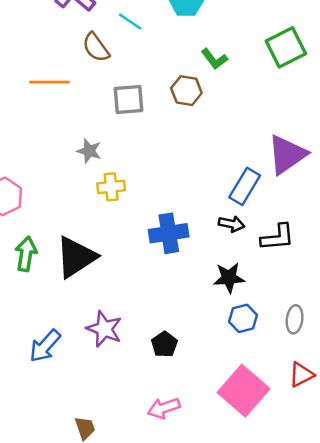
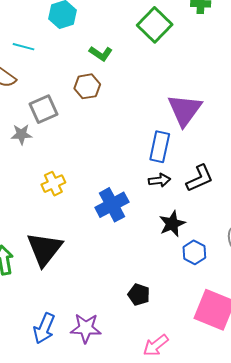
gray star: (89, 151) -> (21, 134), moved
purple star: (104, 329) -> (86, 328), moved

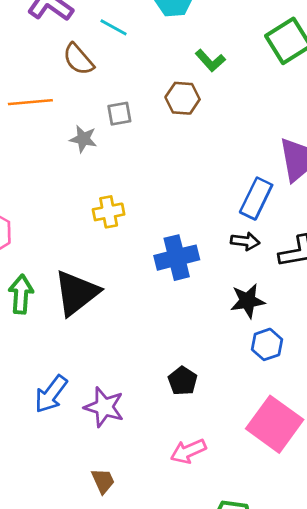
gray square: (43, 109) -> (119, 114), size x0.7

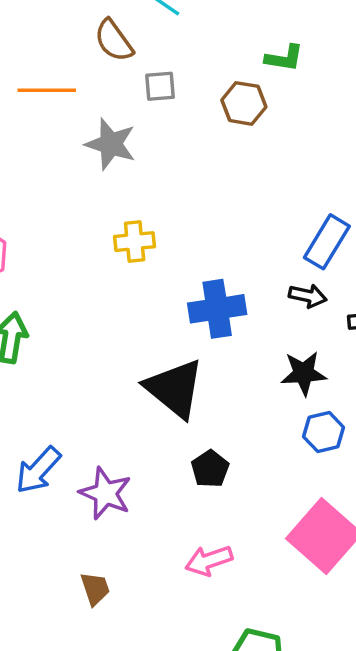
green L-shape: (210, 61) -> (284, 58), turned -44
gray square: (119, 114) -> (160, 86), moved
gray star: (83, 139) -> (111, 144), size x1.4
black triangle: (76, 293) -> (175, 389), moved, turned -48

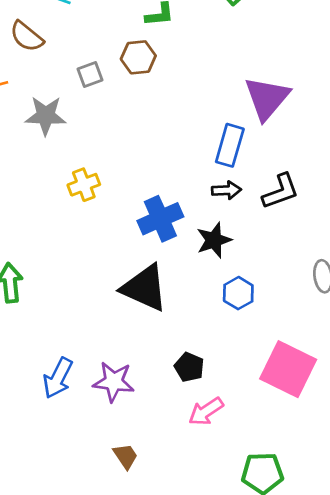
gray square: (160, 86) -> (90, 75), moved
black star: (304, 373) -> (214, 240), moved
blue hexagon: (324, 432) -> (238, 293), moved
black pentagon: (210, 469) -> (189, 367), moved

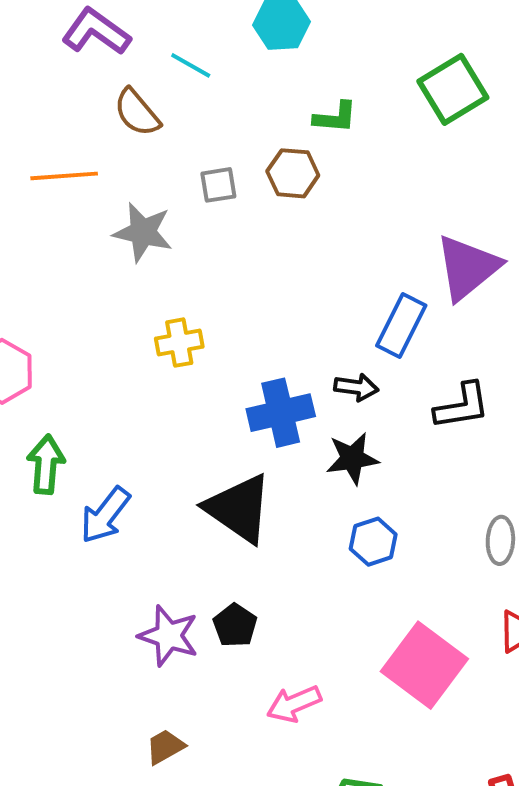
black arrow: (226, 190) -> (356, 387), moved
black pentagon: (189, 367) -> (235, 625), moved
blue arrow: (58, 378) -> (105, 515), moved
brown trapezoid: (125, 456) -> (165, 747), turned -96

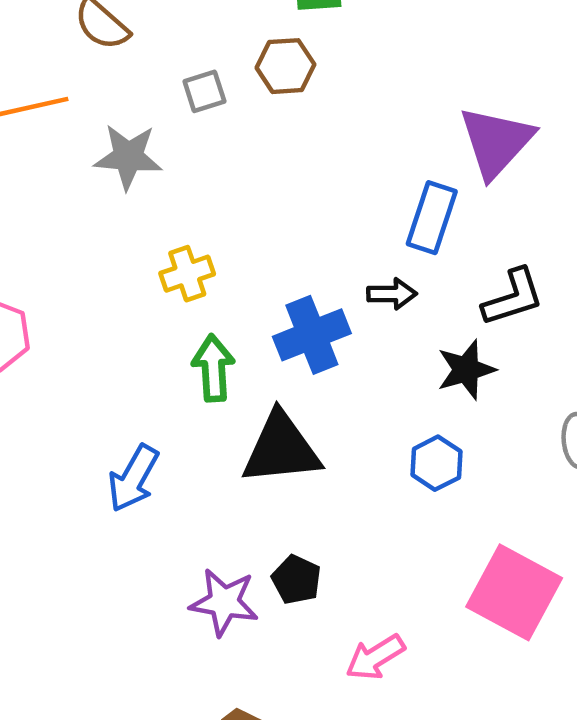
black star: (352, 458) -> (466, 370), moved
green arrow: (46, 464) -> (213, 368), moved
black triangle: (239, 509) -> (281, 449), turned -32

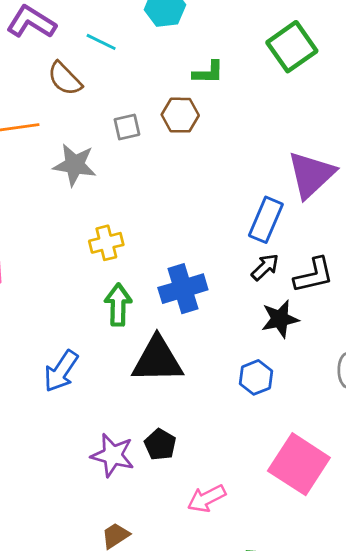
black arrow: (392, 294) -> (265, 267), moved, turned -48

